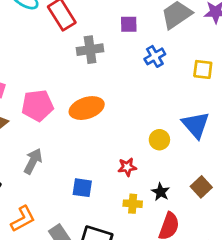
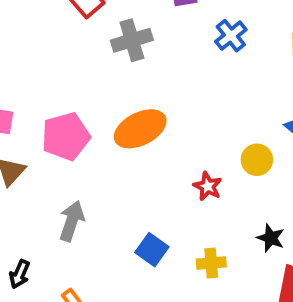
red star: (127, 167) -> (208, 186), moved, turned -30
blue square: (82, 188) -> (152, 250), turned 36
yellow cross: (133, 204) -> (211, 263), moved

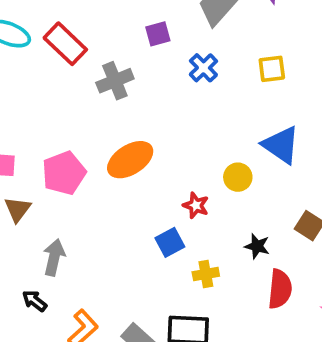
gray arrow: (72, 221) -> (54, 257), moved
blue square: (152, 250) -> (170, 242), moved, turned 32
black arrow: (20, 274) -> (35, 301), turned 110

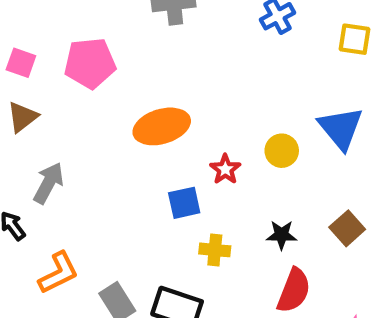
orange ellipse: (130, 160) -> (162, 126), moved
pink pentagon: (64, 173) -> (90, 63), moved
black star: (257, 246) -> (282, 235), turned -30

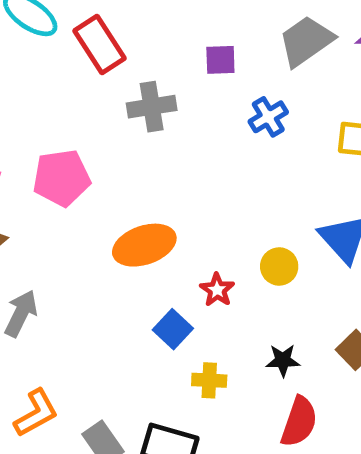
blue square: (184, 203) -> (173, 329), turned -32

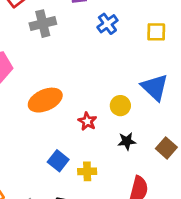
blue square: (173, 329) -> (58, 161), moved
black star: (283, 360) -> (127, 141), moved

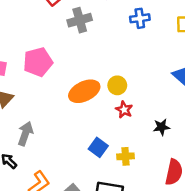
blue cross: (107, 24) -> (140, 18), turned 30
yellow circle: (120, 106) -> (117, 85), moved

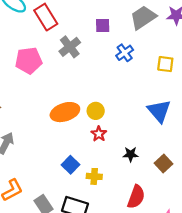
blue cross: (140, 18) -> (125, 53), turned -36
gray cross: (80, 20) -> (70, 47), turned -30
pink pentagon: (38, 62) -> (29, 61), moved

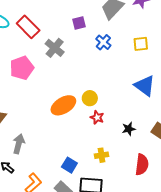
blue square: (71, 165) -> (69, 165), moved

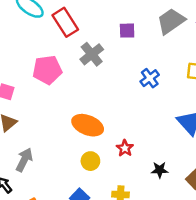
blue cross: (103, 42) -> (150, 78), moved
yellow circle: (90, 98) -> (90, 161), moved
orange ellipse: (63, 105) -> (88, 125), turned 40

